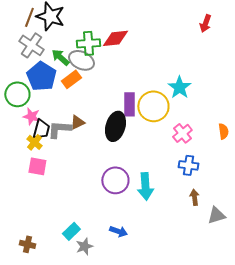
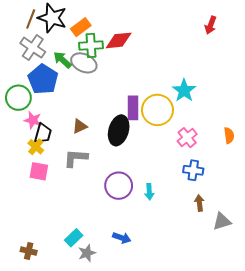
orange rectangle: (71, 79) -> (81, 27), moved
gray L-shape: (59, 129) -> (76, 158), moved
cyan arrow: (145, 186) -> (149, 192), size x0.6

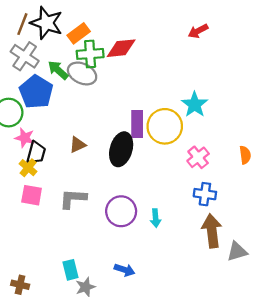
red arrow: (211, 25) -> (198, 31), moved, turned 42
gray L-shape: (76, 158) -> (73, 199), moved
brown arrow: (199, 203) -> (212, 231), size x1.8
cyan rectangle: (74, 238) -> (71, 270), turned -60

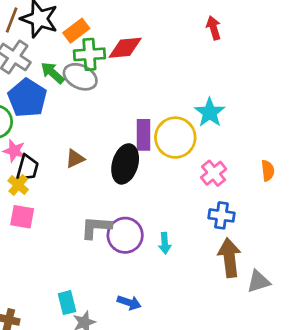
red arrow: (198, 31) -> (214, 28), turned 102
gray L-shape: (73, 199) -> (96, 227), moved

